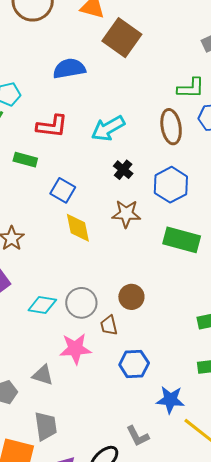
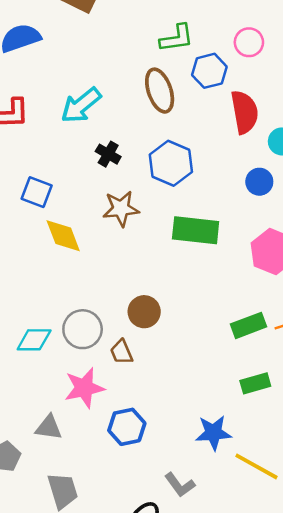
blue hexagon: (134, 364) -> (127, 427), moved

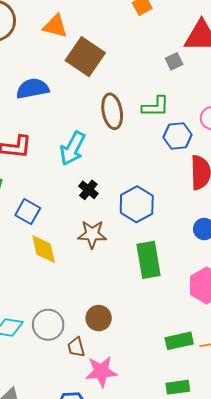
brown ellipse: (160, 91) -> (112, 111), moved
cyan arrow: (81, 105) -> (73, 148), turned -32
green rectangle: (196, 230) -> (148, 260), turned 66
pink star: (84, 388) -> (101, 372), moved

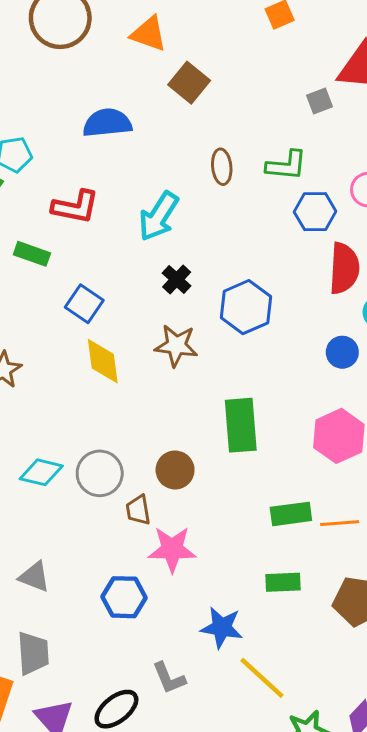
brown square: (85, 57) -> (189, 83), size x0.7
brown ellipse: (112, 111) -> (222, 167), size x0.7
green rectangle: (148, 260) -> (241, 425), moved

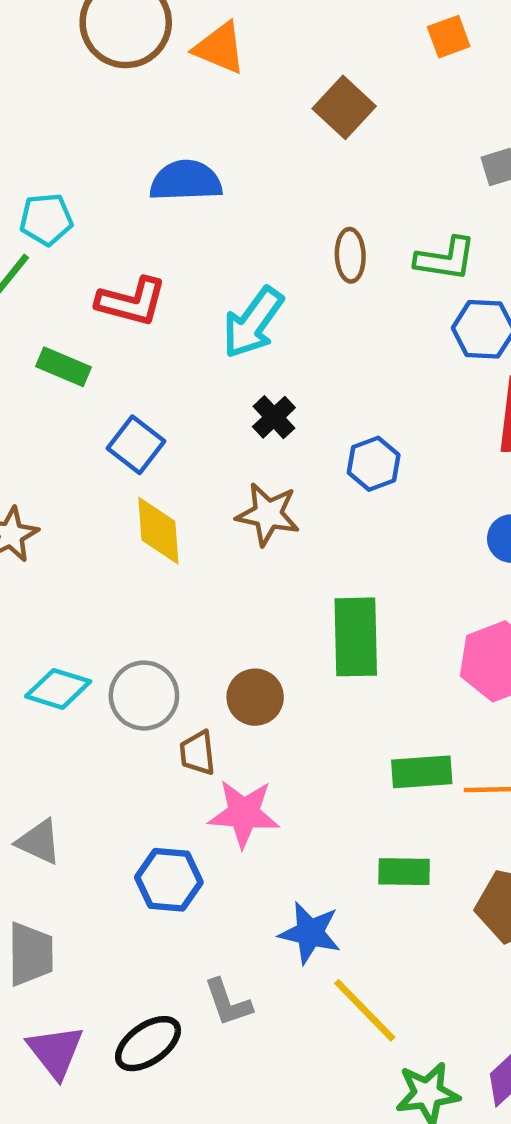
orange triangle: (149, 34) -> (220, 48), moved
brown square: (189, 83) -> (344, 107), moved
blue hexagon: (246, 307) -> (374, 464), size x0.7

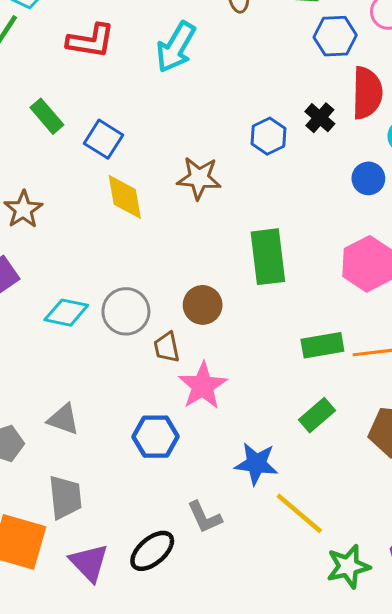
green rectangle: (63, 367) -> (47, 116), moved, turned 32
black cross: (274, 417) -> (320, 118), moved
pink star: (244, 813) -> (203, 386), turned -30
green rectangle: (404, 872) -> (317, 415), turned -36

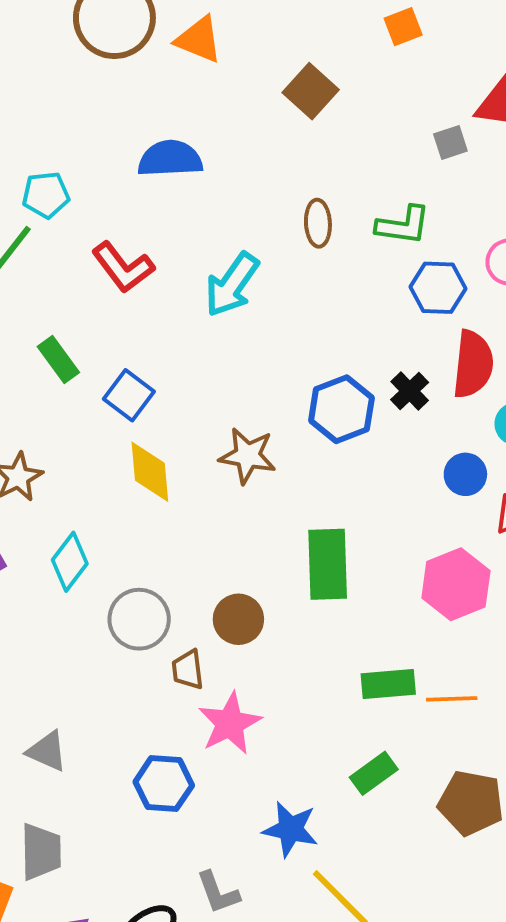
red L-shape: (91, 41) -> (123, 267), turned 39
blue hexagon: (269, 136) -> (341, 409), size x1.4
cyan diamond: (66, 313) -> (70, 562), moved, turned -69

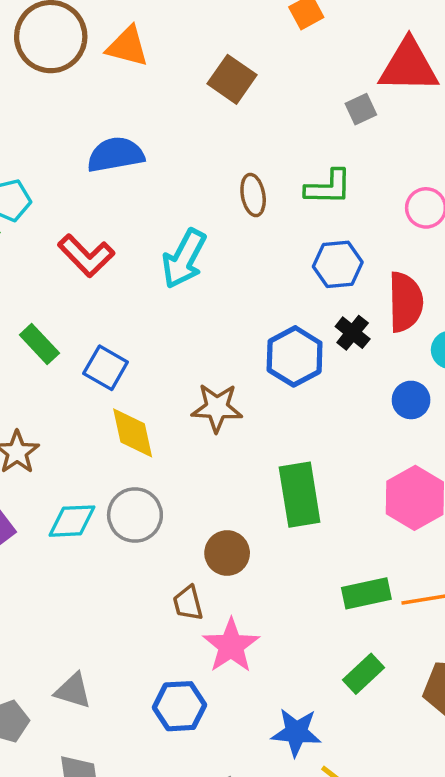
blue hexagon: (438, 288) -> (338, 264), moved
cyan diamond: (70, 562) -> (72, 521), turned 57
gray circle: (139, 619) -> (135, 515), moved

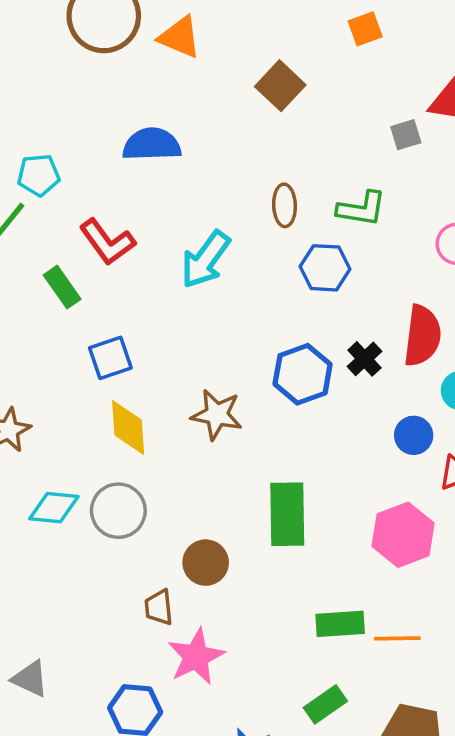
blue hexagon: (338, 264) -> (325, 268), moved
green rectangle: (39, 344) -> (62, 287), moved
blue square: (106, 368) -> (110, 358), turned 33

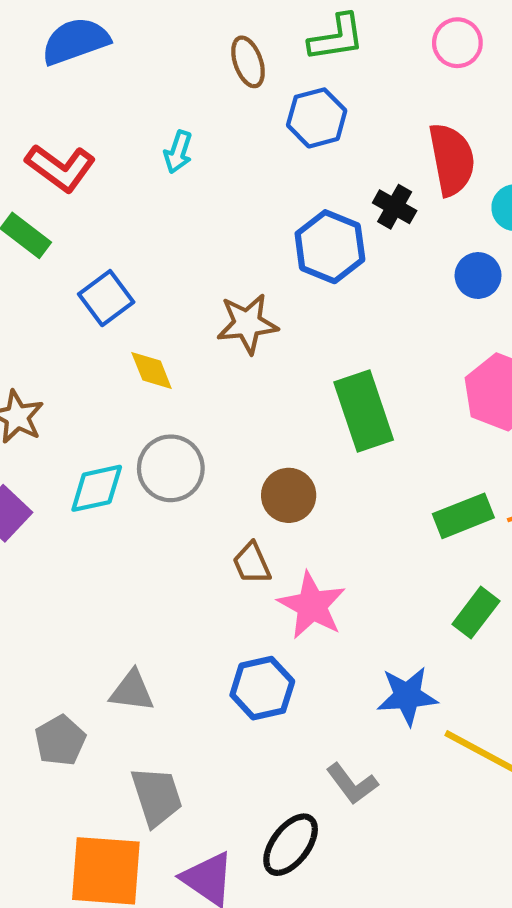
cyan arrow: (205, 259) -> (178, 152), size x0.6
yellow diamond: (128, 427) -> (152, 370), size x0.7

